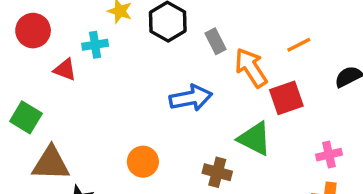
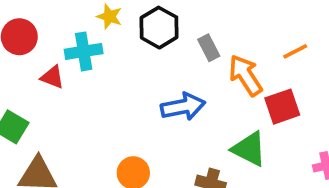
cyan cross: (95, 45) -> (84, 51), size x1.4

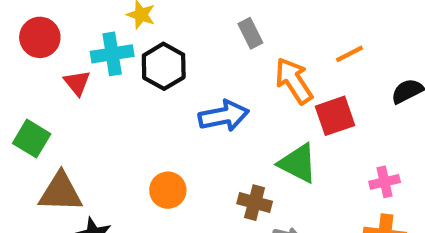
black hexagon: (159, 28) -> (164, 66), moved
gray rectangle: (209, 48) -> (250, 33), moved
red triangle: (52, 77) -> (77, 83), turned 30

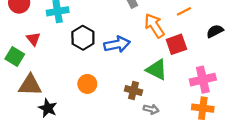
black hexagon: (164, 66) -> (83, 38), moved
red triangle: (77, 83) -> (33, 39), moved
pink cross: (385, 182) -> (203, 80), size x1.6

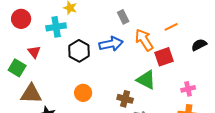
blue arrow: (117, 44) -> (111, 44), moved
pink cross: (203, 80) -> (188, 89), size x0.6

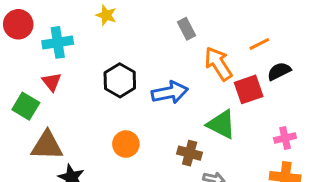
red circle: (21, 19) -> (18, 24), moved
cyan cross: (56, 27) -> (58, 42), moved
blue arrow: (111, 44) -> (170, 92), moved
black semicircle: (199, 45) -> (279, 71), moved

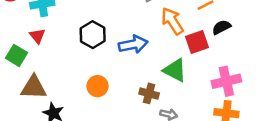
pink cross: (285, 138) -> (226, 81), size x1.6

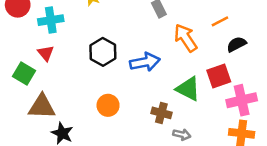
red square: (197, 42) -> (219, 76), moved

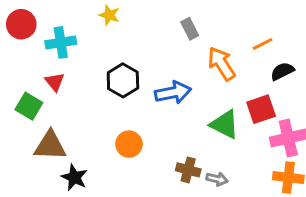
brown cross: (161, 113) -> (188, 170), moved

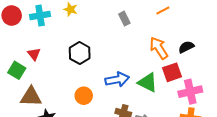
cyan cross: (61, 42) -> (40, 16), moved
orange line: (263, 44) -> (163, 10), moved
orange arrow: (222, 64) -> (159, 48), moved
blue arrow: (173, 93) -> (117, 79), moved

